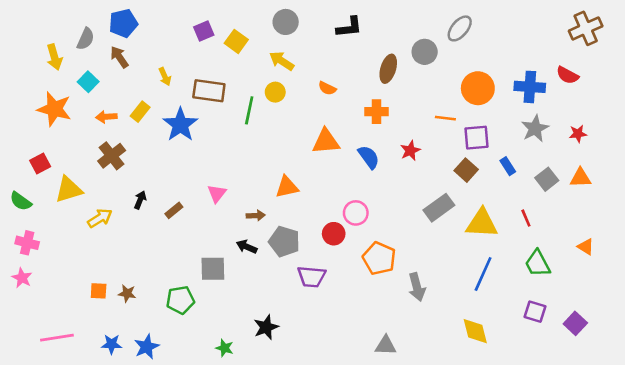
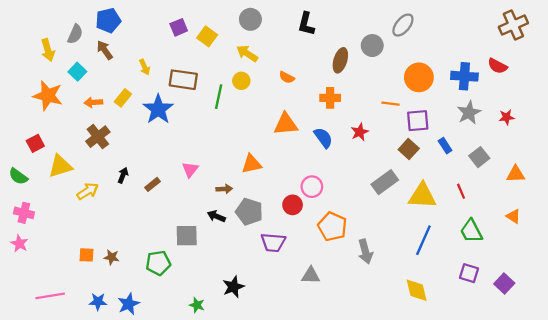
black L-shape: (349, 27) -> (306, 24), turned 110
orange triangle: (580, 178) -> (516, 174), moved
gray triangle: (386, 345) -> (311, 275), moved

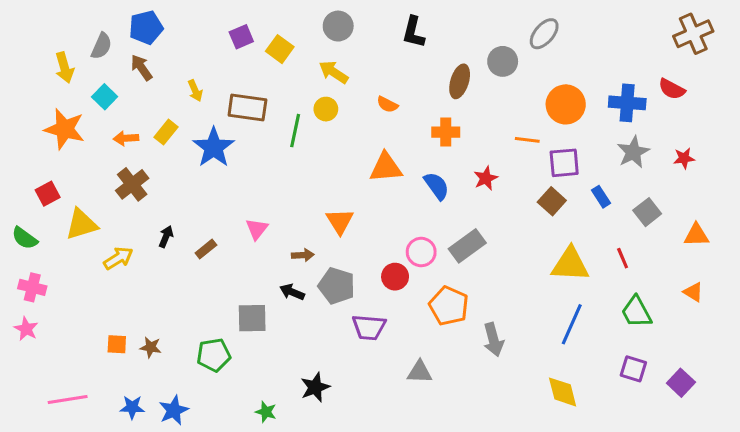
orange triangle: (252, 164) -> (340, 221), turned -50
gray rectangle: (385, 182) -> (467, 246), moved

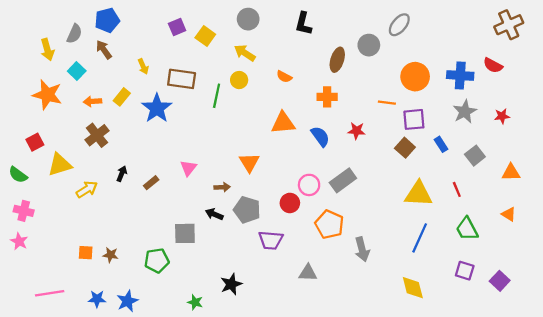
red star: (486, 178) -> (356, 131), turned 30

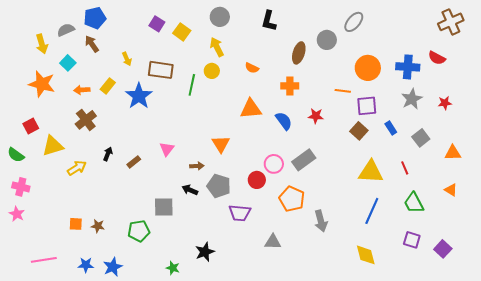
purple square: (177, 27) -> (157, 24), turned -35
gray semicircle: (74, 34) -> (66, 30), turned -138
yellow arrow: (245, 53) -> (217, 47), turned 30

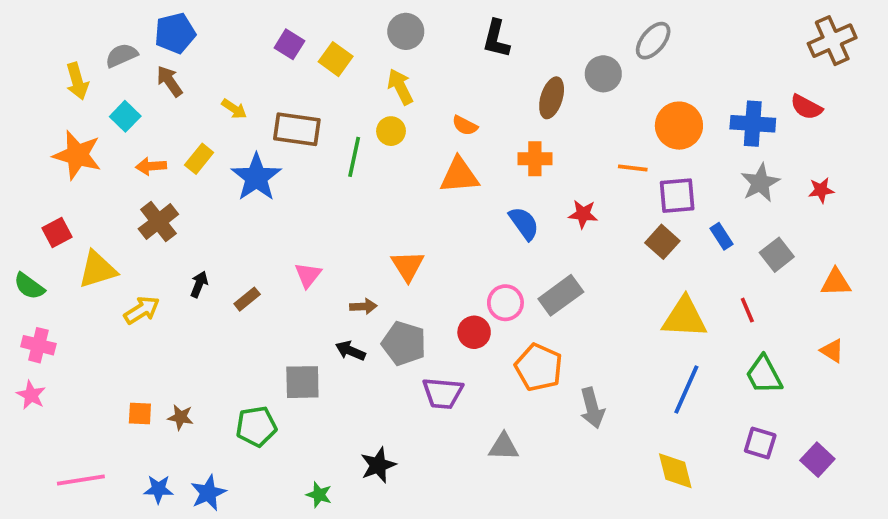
yellow arrow: (127, 59) -> (234, 109), turned -32
orange triangle: (251, 109) -> (459, 175), moved

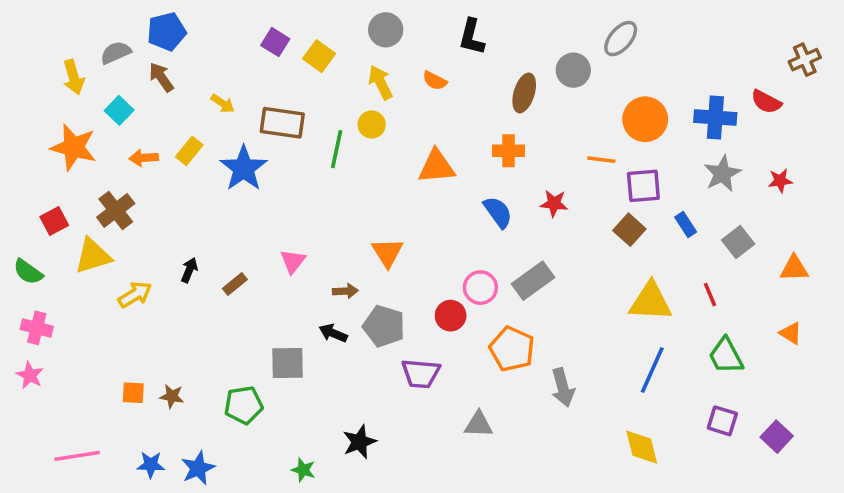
brown cross: (832, 41) -> (805, 60), moved, size x0.7
orange semicircle: (465, 126) -> (435, 81), moved
brown cross: (158, 222) -> (116, 210), moved

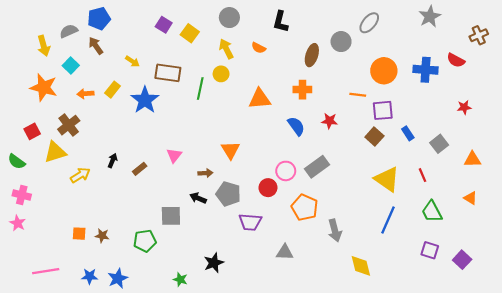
gray star: (722, 174) -> (430, 17), moved
yellow triangle: (650, 302) -> (387, 179), turned 32
yellow diamond: (642, 447) -> (361, 266), moved

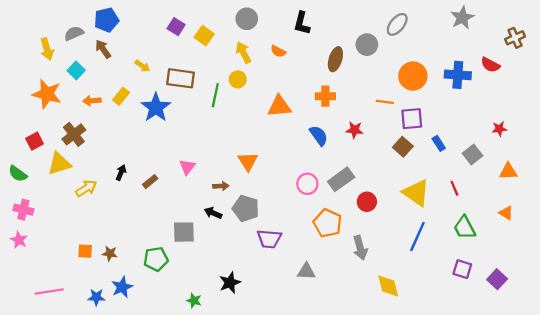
red star: (464, 107) -> (499, 129), moved
red circle: (268, 188) -> (367, 202), moved
blue star: (118, 278) -> (122, 287), moved

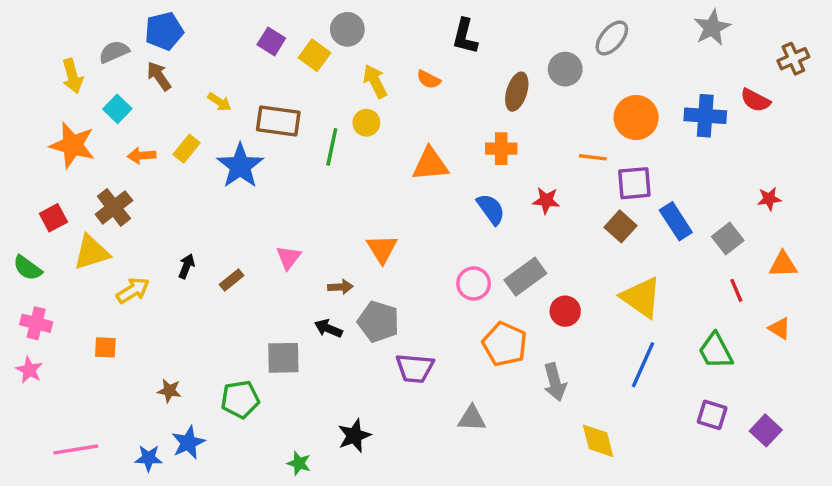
gray circle: (247, 19) -> (347, 29), moved
blue rectangle: (439, 143) -> (676, 221), size x1.5
red line: (454, 188) -> (736, 290), moved
orange square: (85, 251) -> (105, 347), moved

